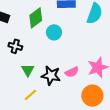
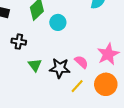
pink semicircle: (72, 72) -> (81, 62), turned -104
yellow line: (30, 95) -> (77, 86), moved

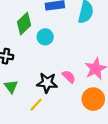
green triangle: (35, 65) -> (11, 87), moved
yellow line: (77, 86) -> (36, 105), moved

